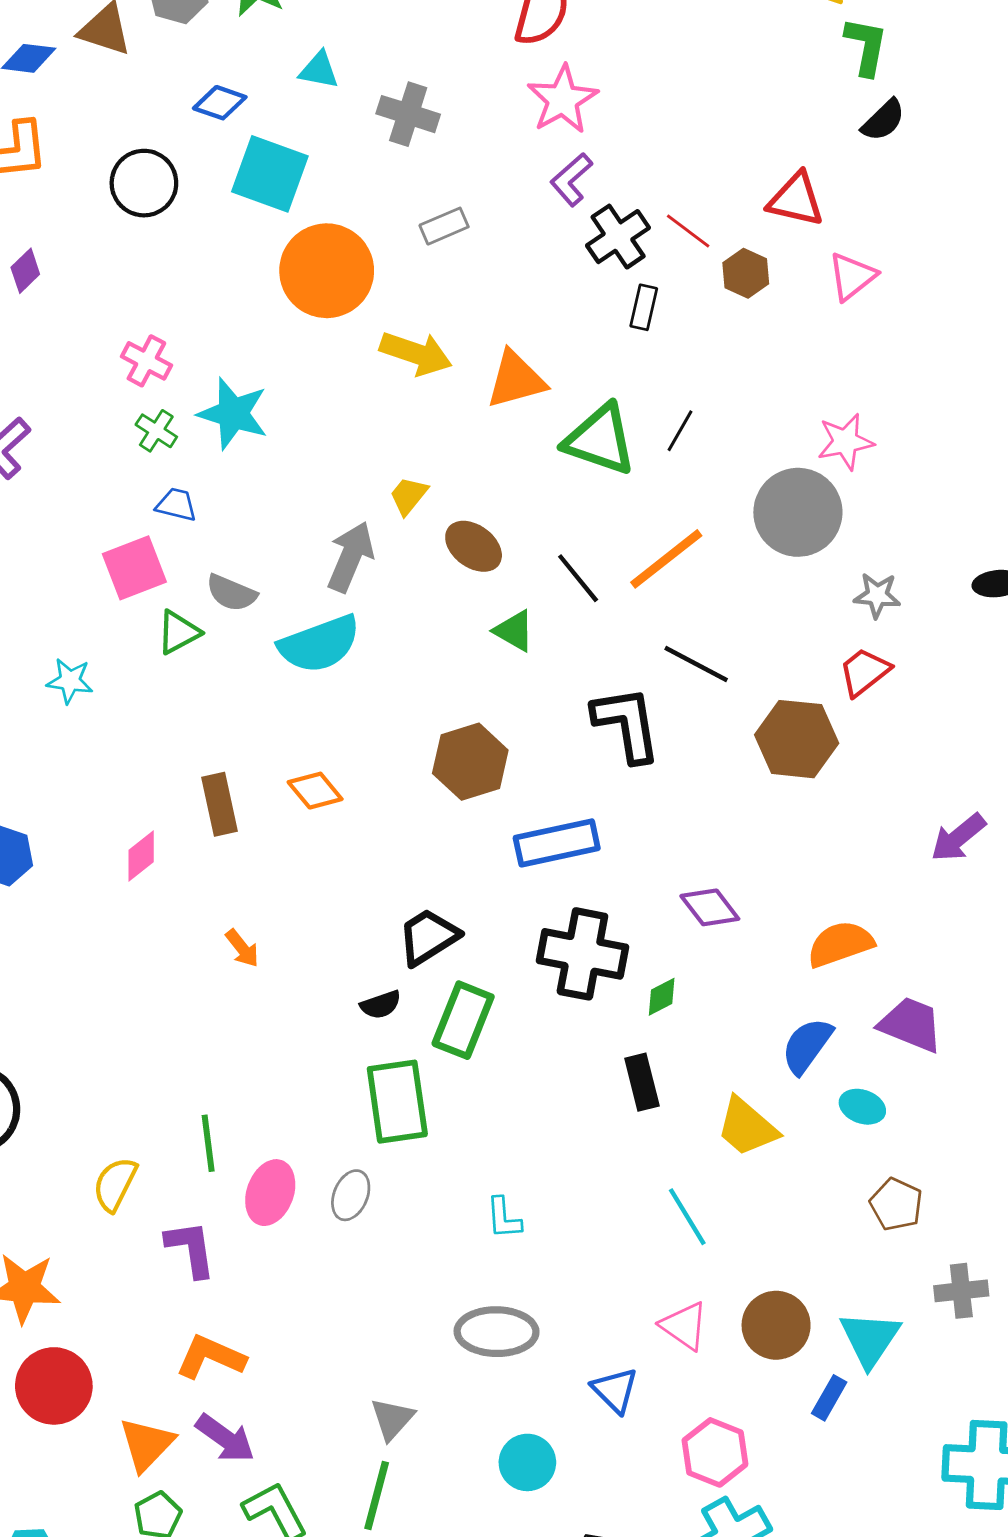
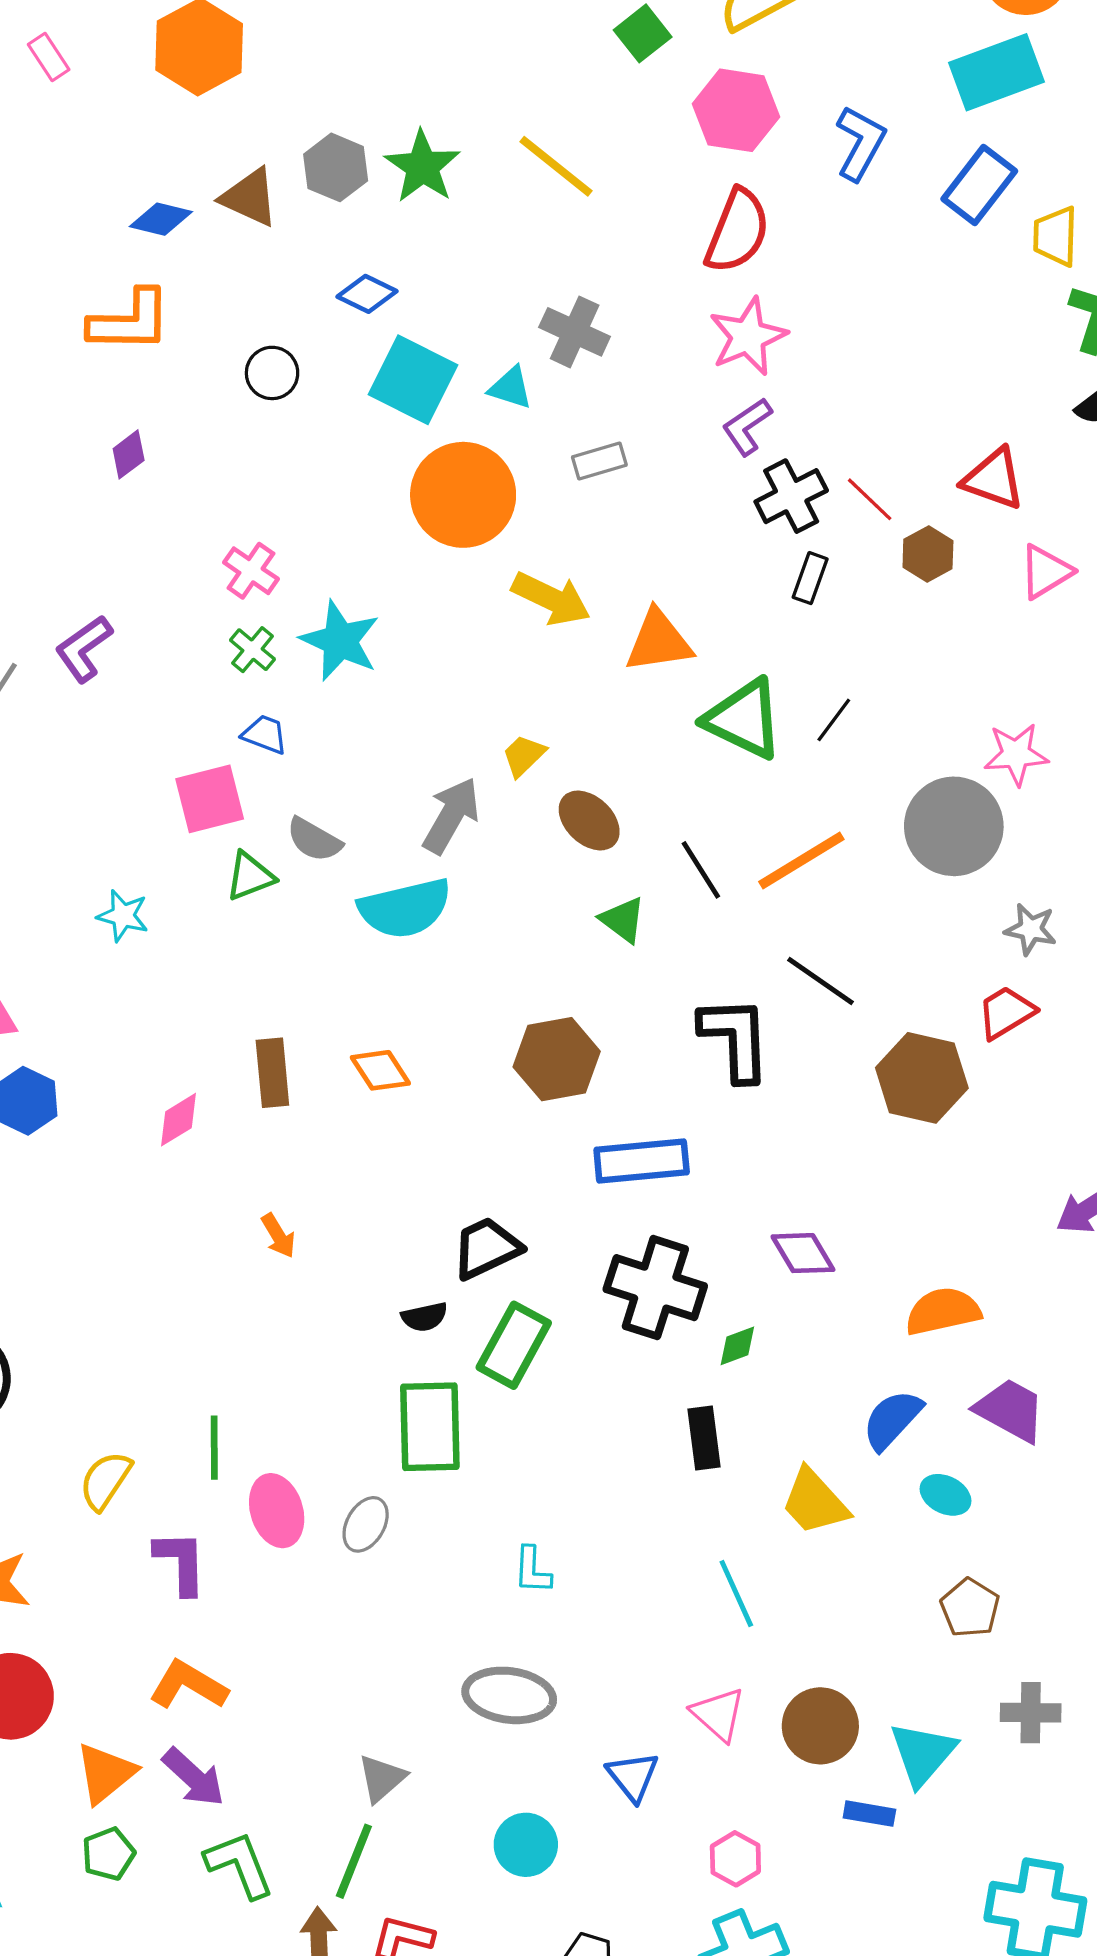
cyan triangle: (319, 70) -> (511, 388), moved
black circle: (144, 183) -> (272, 373), size x0.7
pink ellipse: (270, 1193) -> (277, 1511), turned -44
blue rectangle: (829, 1398) -> (869, 1814), turned 63
pink hexagon: (715, 1452) -> (735, 1859), size x0.7

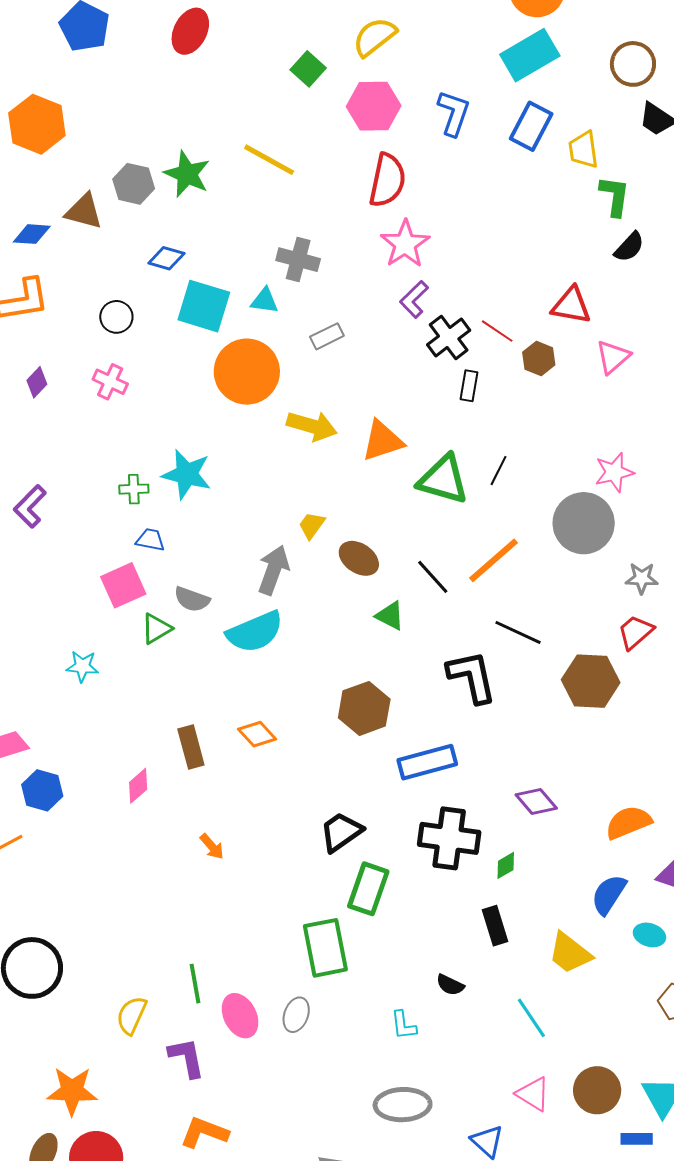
pink cross: (251, 571) -> (110, 382), moved
green cross: (253, 650) -> (134, 489), turned -32
black semicircle: (424, 1317) -> (450, 985), moved, turned 48

